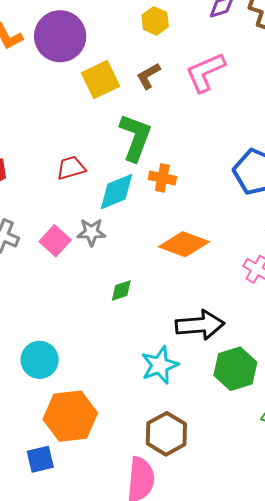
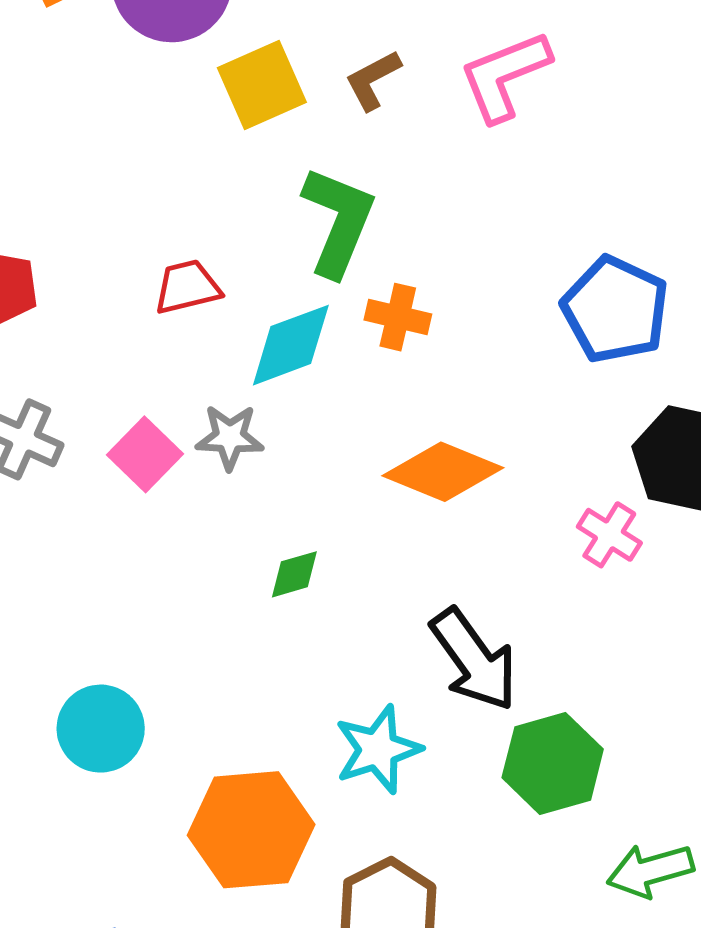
black arrow: (200, 325) -> (474, 660), turned 57
orange hexagon: (70, 416) -> (251, 830), moved

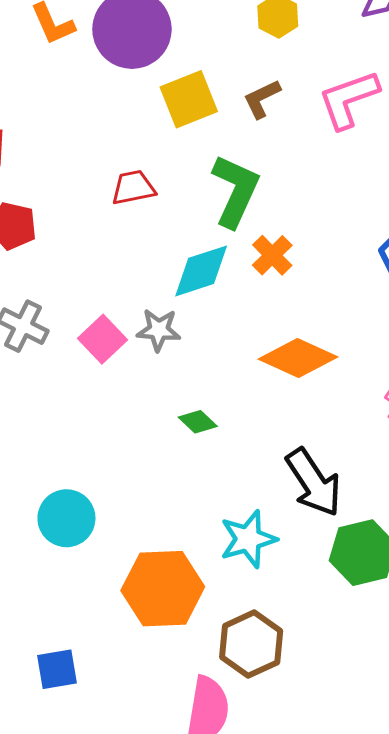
red trapezoid: (187, 287) -> (133, 188), moved
orange cross: (398, 317) -> (272, 255), turned 30
green diamond: (294, 574) -> (198, 422), turned 57

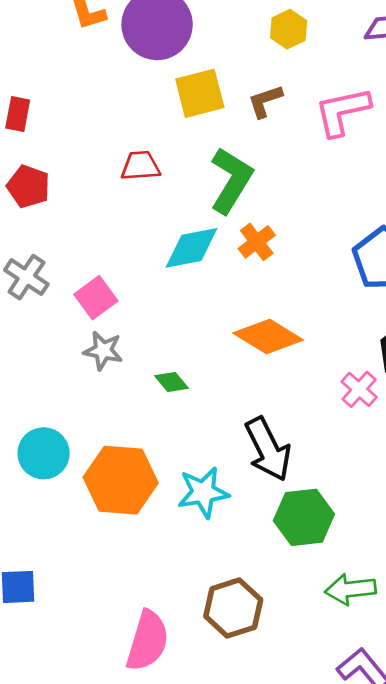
gray star: (159, 330) -> (103, 351), moved
orange hexagon: (163, 589) -> (121, 480), moved
brown hexagon: (251, 644) -> (233, 608), moved

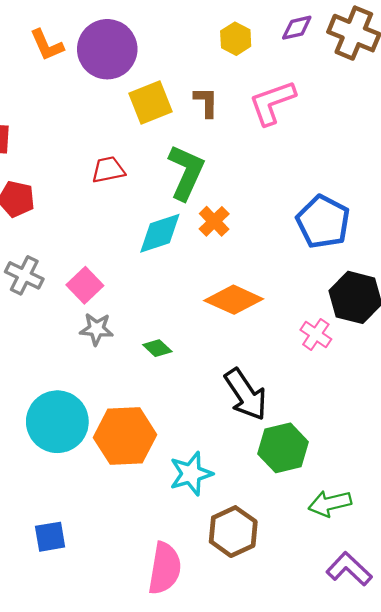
yellow hexagon: (289, 29) -> (236, 39), moved
brown L-shape: (265, 101) -> (206, 102), turned 116
cyan circle: (44, 453) -> (57, 422), size x1.4
cyan star: (203, 492) -> (191, 474), moved

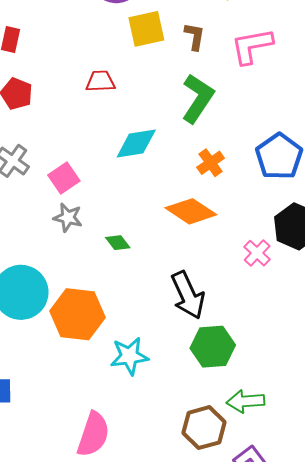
green L-shape: (186, 172) -> (198, 98), moved
orange cross: (214, 221) -> (211, 163), moved
brown hexagon: (233, 532) -> (204, 428), moved

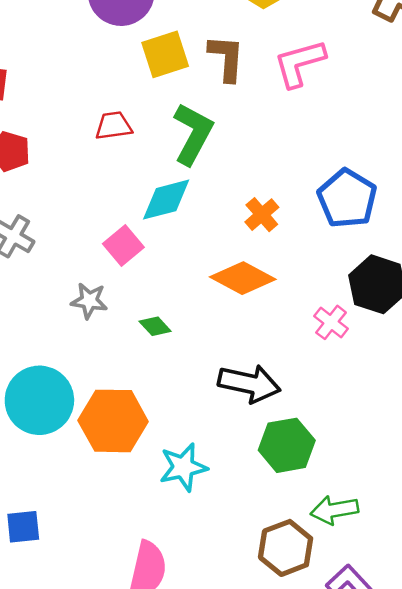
brown L-shape: (195, 36) -> (227, 58), size x1.4
green L-shape: (198, 98) -> (193, 134), moved
pink square: (64, 178) -> (123, 245), moved
black arrow: (188, 295) -> (249, 384), turned -48

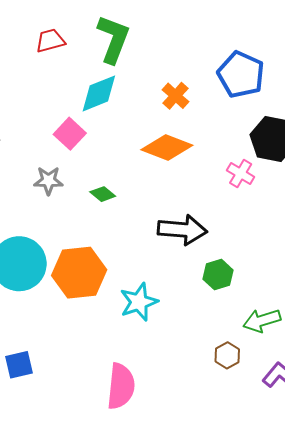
green hexagon: (287, 445) -> (218, 275), size x0.7
brown hexagon: (286, 548) -> (227, 355), size x0.6

